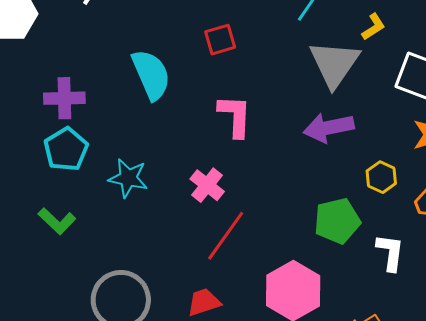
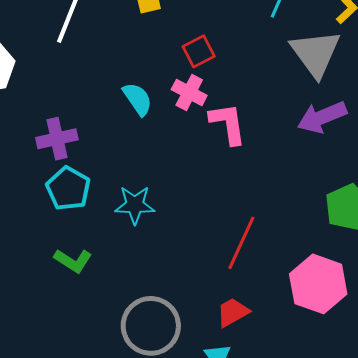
cyan semicircle: (151, 75) -> (138, 99), size x0.7
pink cross: (207, 185) -> (189, 92), moved

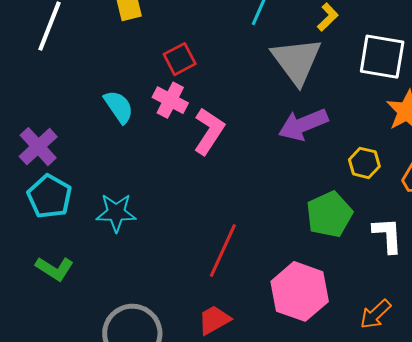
pink L-shape: (228, 124) -> (209, 131), turned 42
purple cross: (57, 139) -> (38, 147), turned -30

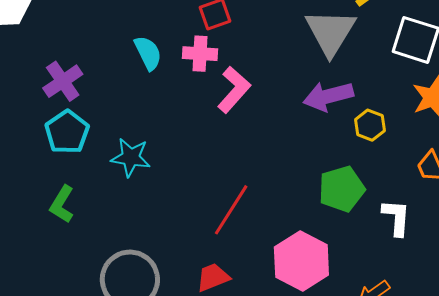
pink cross: (170, 100) -> (200, 54), turned -32
yellow hexagon: (364, 163) -> (370, 125), moved
green L-shape: (55, 269) -> (62, 204), turned 81

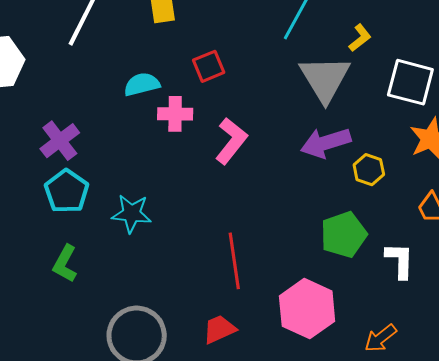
cyan semicircle: (148, 53) -> (142, 84), moved, turned -75
pink cross: (200, 54) -> (175, 114), moved
red line: (231, 210) -> (234, 261), turned -38

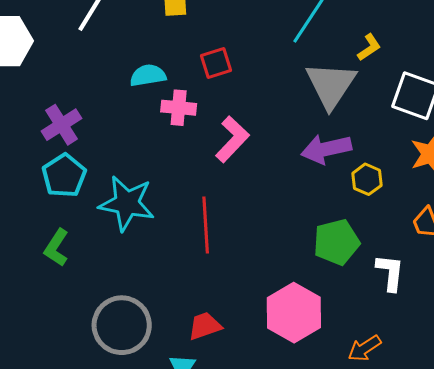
cyan star: (131, 213) -> (127, 203), size x1.4
red line: (234, 261) -> (206, 225), moved

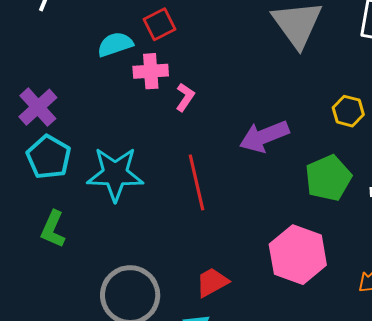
red square: (216, 63) -> (160, 24), moved
pink L-shape: (232, 139) -> (185, 97), moved, size x0.6
purple arrow: (326, 149) -> (264, 136), moved

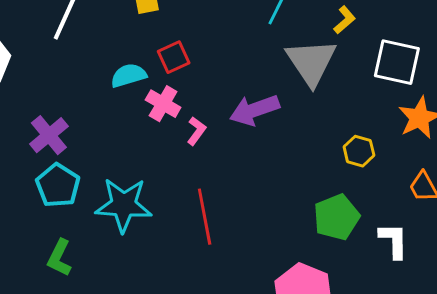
pink cross: (151, 71) -> (163, 104), turned 32
purple arrow: (264, 136) -> (254, 110), moved

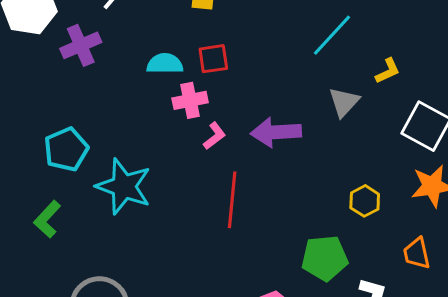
gray triangle: (311, 62) -> (344, 102), size x0.6
pink cross: (163, 104) -> (190, 100), turned 32
purple cross: (49, 135) -> (81, 45), moved
red line: (205, 217) -> (232, 200), moved

